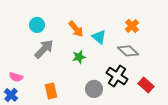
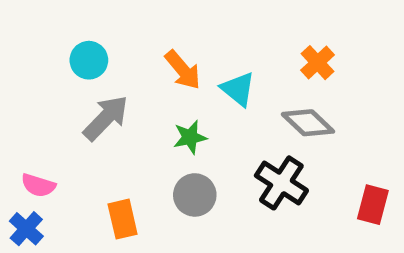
red rectangle: (146, 85) -> (373, 205), moved, turned 63
gray circle: (94, 89) -> (195, 195), moved

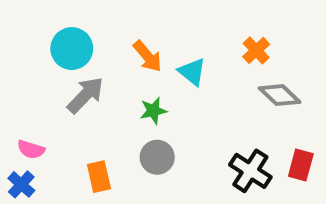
cyan circle: (89, 60) -> (72, 49), size x1.4
gray diamond: (308, 123) -> (279, 95), moved
black cross: (281, 183) -> (250, 171), moved

